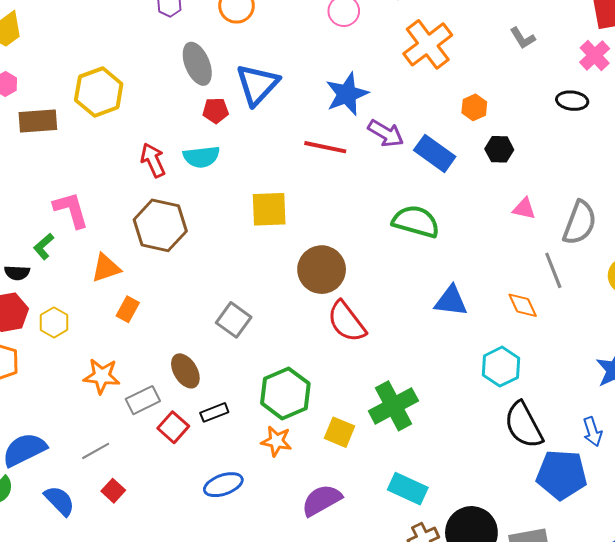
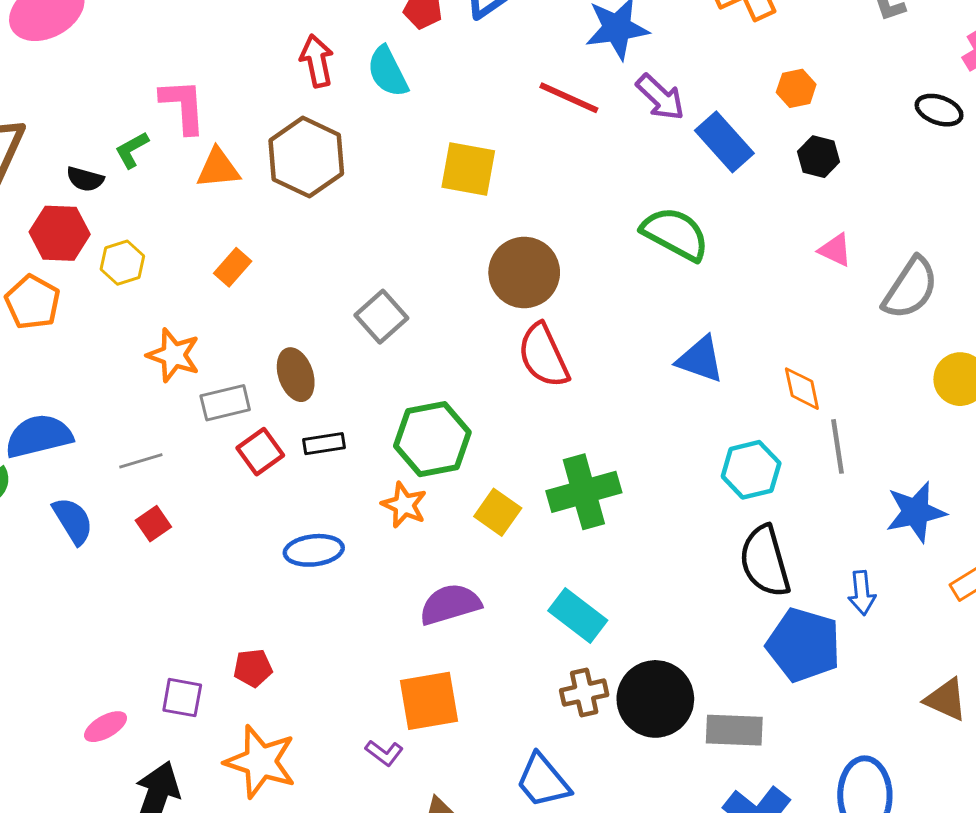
cyan semicircle: (201, 157) -> (388, 72), turned 57
orange triangle: (106, 268) -> (218, 168), moved
gray line: (553, 270) -> (838, 446), moved

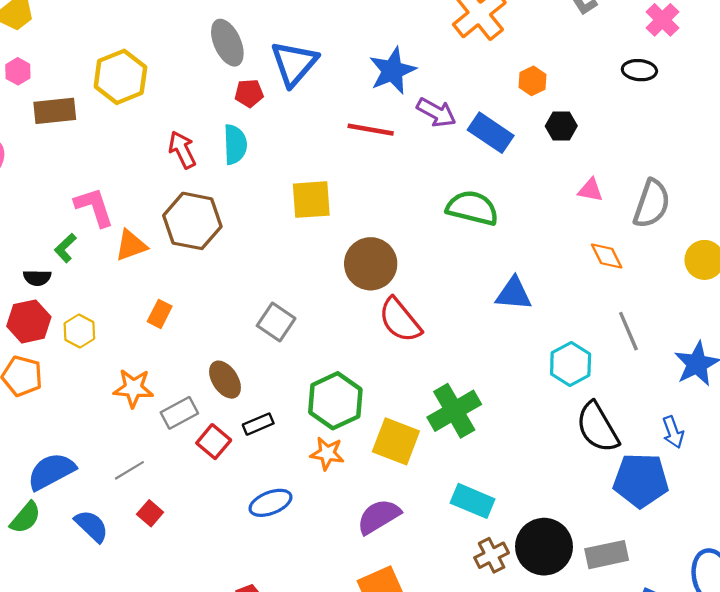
cyan semicircle: (388, 72) -> (235, 144), turned -141
orange diamond: (802, 389) -> (607, 256), moved
yellow square: (498, 512) -> (396, 441), size x1.4

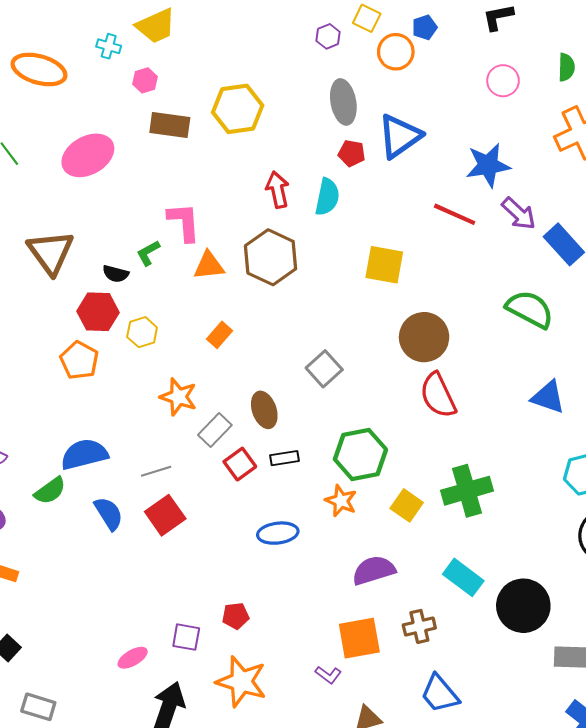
gray rectangle: (179, 413) -> (215, 430), turned -32
yellow square: (396, 441) -> (407, 505), size x0.7
red square: (150, 513) -> (165, 515), size x1.6
black circle: (544, 547) -> (523, 606), moved
brown cross: (492, 555) -> (419, 626), moved

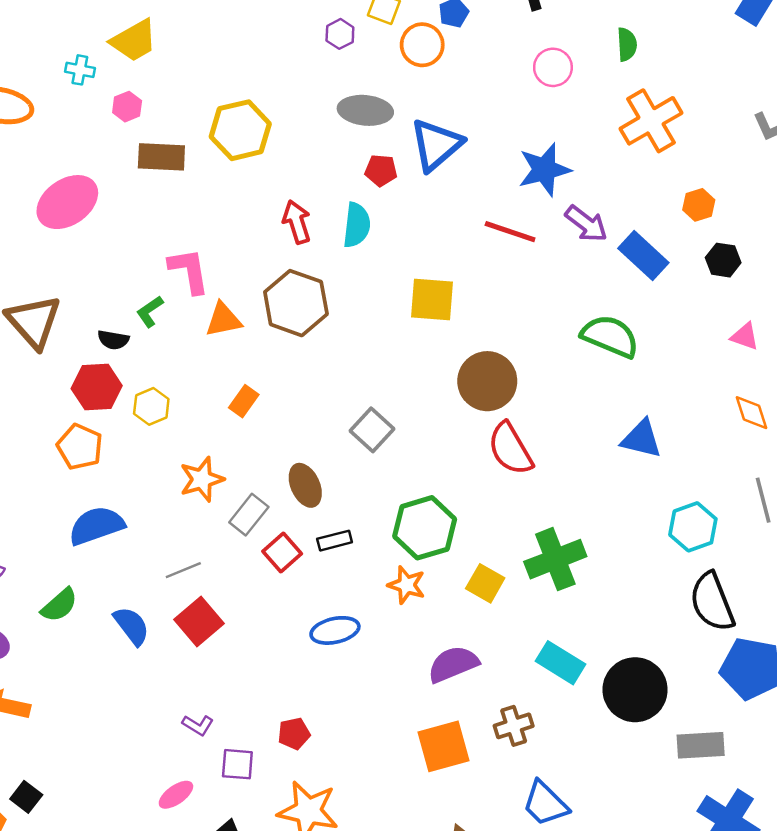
gray ellipse: (343, 102) -> (365, 110), turned -69
orange star: (178, 397) -> (202, 479), turned -30
blue semicircle: (84, 454) -> (96, 526), moved
purple L-shape: (328, 675) -> (198, 725), moved

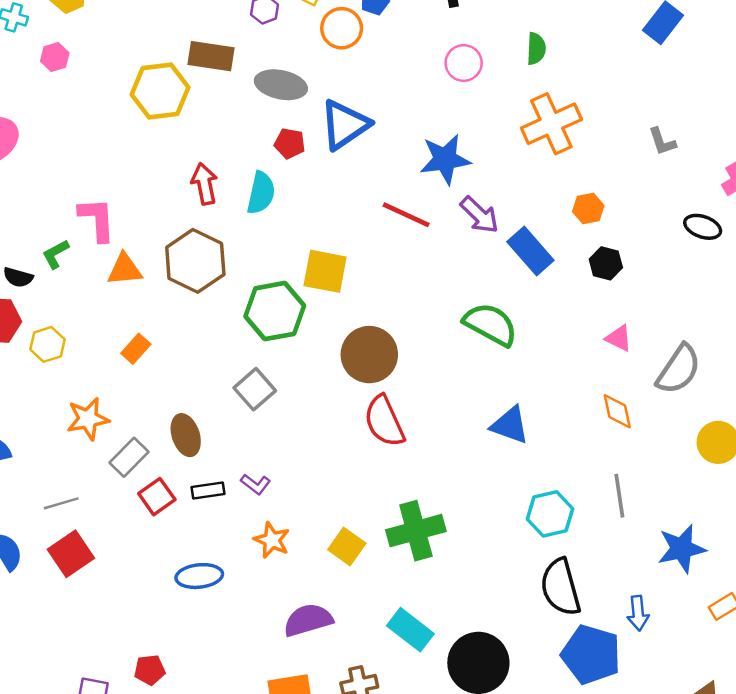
brown rectangle: (161, 157) -> (211, 56), moved
green hexagon: (425, 528) -> (275, 311), moved
purple L-shape: (198, 725) -> (256, 484), moved

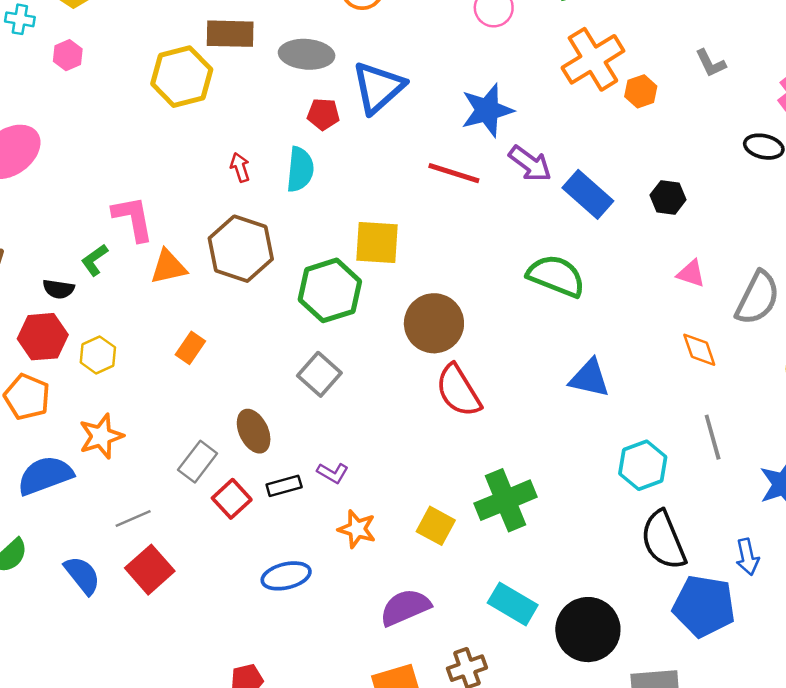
red arrow: (204, 184) -> (240, 167), size x0.7
orange hexagon: (588, 209) -> (641, 91), moved
orange star: (88, 419) -> (101, 436), moved

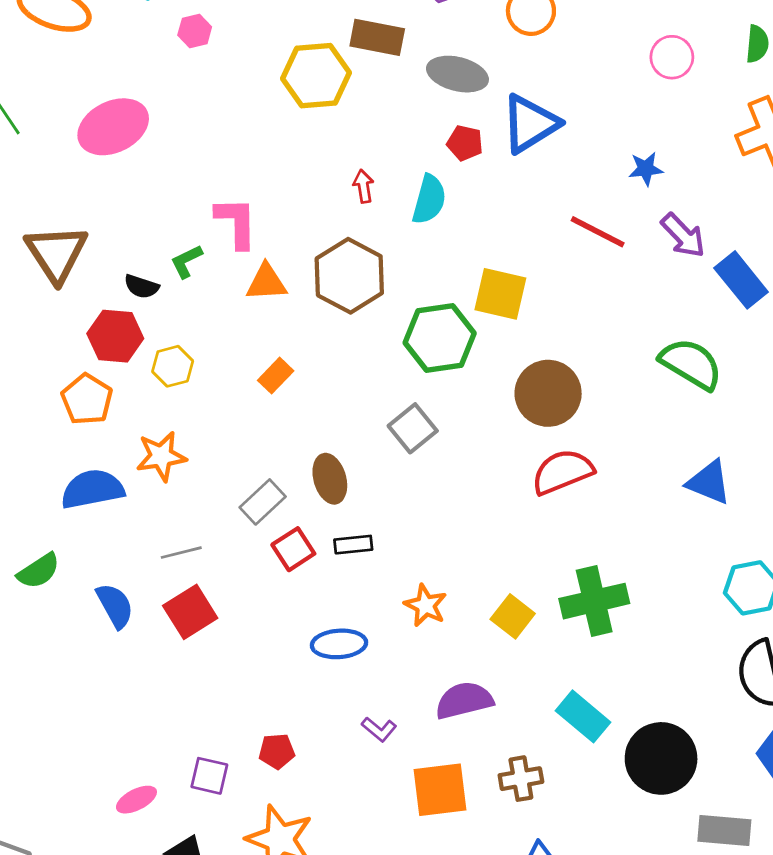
blue star: (487, 110) -> (646, 169), size x0.6
red semicircle: (458, 391) -> (562, 472), turned 90
purple L-shape: (333, 473) -> (379, 729), moved

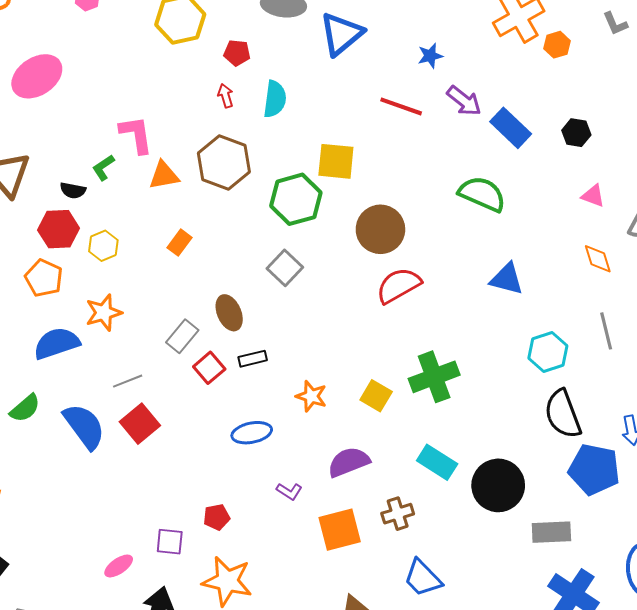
red pentagon: (465, 143) -> (237, 53), moved
blue semicircle: (115, 606) -> (84, 426), size x1.4

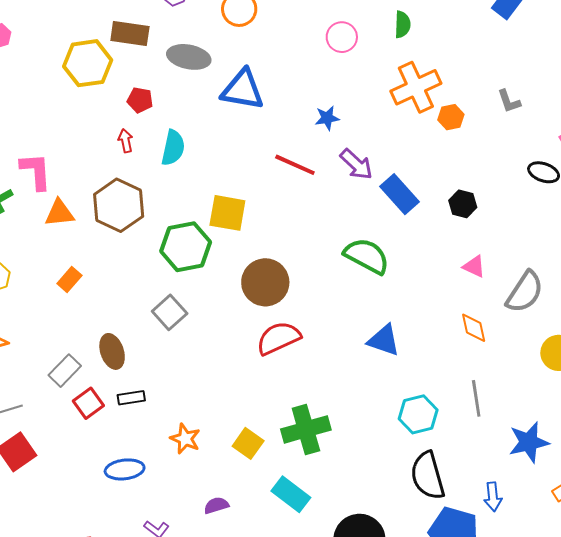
blue triangle: (341, 34) -> (243, 90), turned 45
purple semicircle: (349, 462) -> (216, 505), size x0.6
cyan rectangle: (437, 462) -> (291, 494), moved

